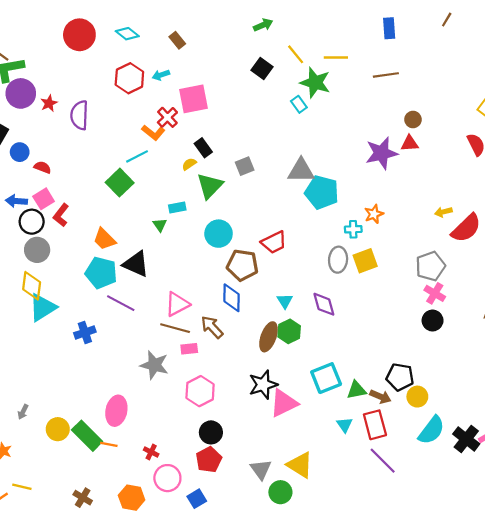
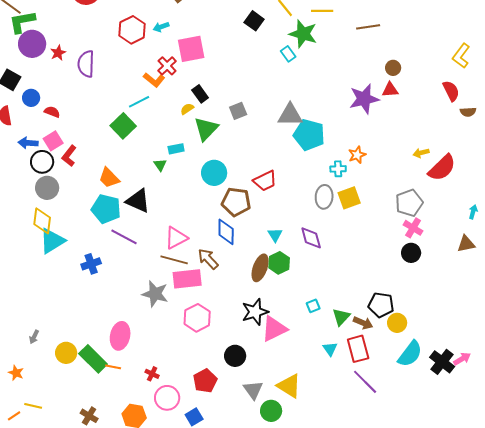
pink rectangle: (189, 349) -> (187, 279), size x1.8
cyan square: (326, 378) -> (313, 306), size x0.5
green triangle: (356, 390) -> (341, 317), turned -36
black circle: (211, 432) -> (235, 356), moved

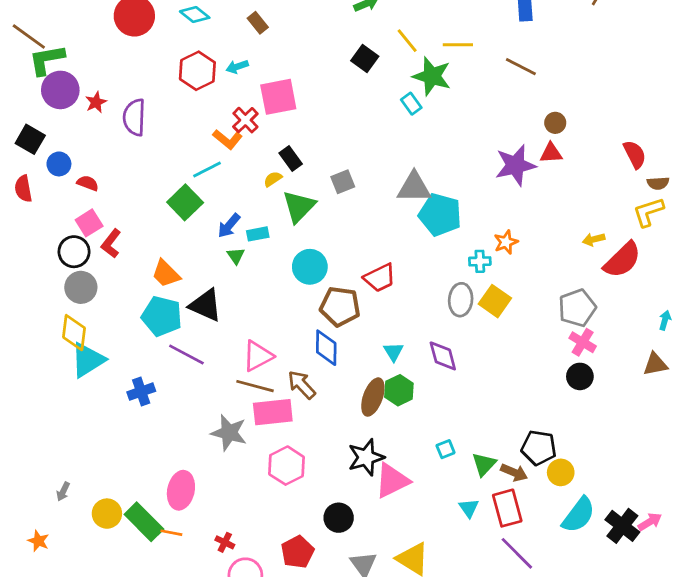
brown line: (368, 27) -> (521, 67), turned 35
yellow L-shape: (461, 56) -> (648, 212), moved, turned 35
blue arrow: (28, 143) -> (229, 226), moved, turned -54
yellow square: (349, 198) -> (495, 301), turned -35

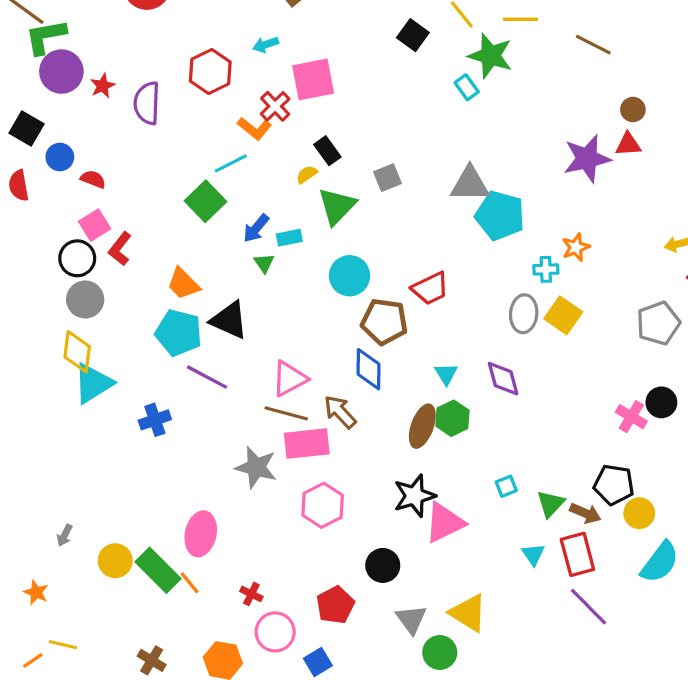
red hexagon: (197, 71) -> (210, 72), moved
pink cross: (583, 342) -> (631, 417), moved
orange line: (171, 533) -> (190, 583), turned 40

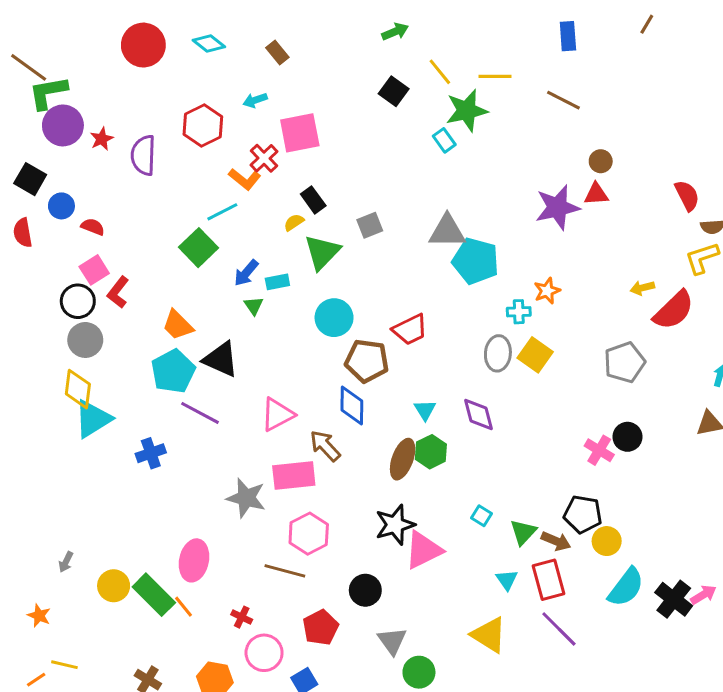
green star: (490, 56) -> (467, 111), turned -30
cyan pentagon: (179, 333) -> (173, 371), turned 30
brown line: (286, 413) -> (285, 571), moved
cyan square: (506, 486) -> (482, 516), turned -36
yellow triangle: (468, 613) -> (489, 635), moved

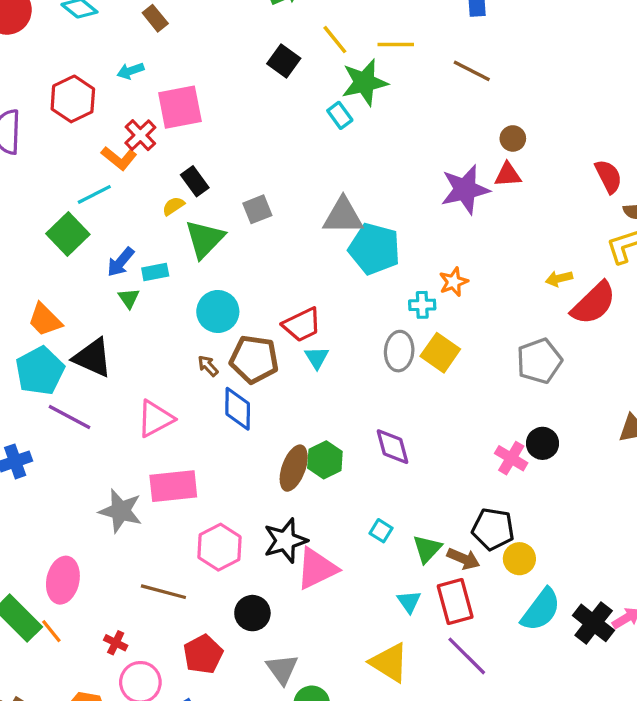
cyan triangle: (425, 410) -> (317, 358), moved
purple diamond: (479, 414) -> (393, 447), moved
brown arrow: (325, 446) -> (208, 366), moved, size x0.6
pink hexagon: (309, 534) -> (219, 547), moved

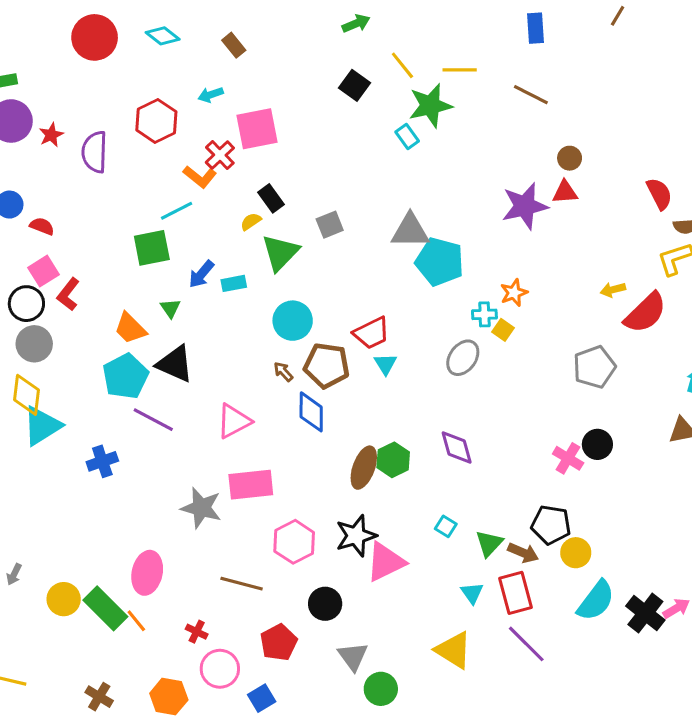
green square: (68, 234) -> (152, 248), turned 33
green triangle: (129, 298) -> (170, 308), moved
gray ellipse: (399, 351) -> (463, 358), turned 30
yellow square: (440, 353) -> (503, 330), moved, size x0.6

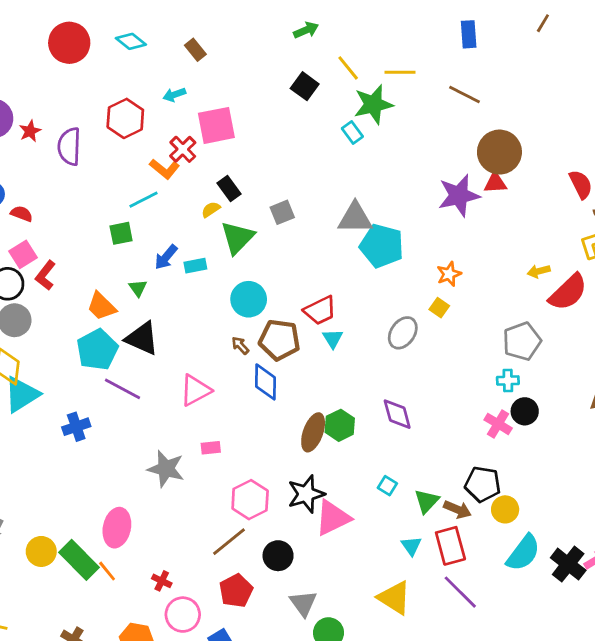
brown circle: (570, 158) -> (499, 152), size x2.0
green square: (152, 248) -> (121, 233), size x0.7
cyan cross: (484, 314) -> (508, 380), moved
pink rectangle: (251, 485) -> (211, 448), size x0.5
brown line: (242, 584) -> (229, 542), moved, turned -54

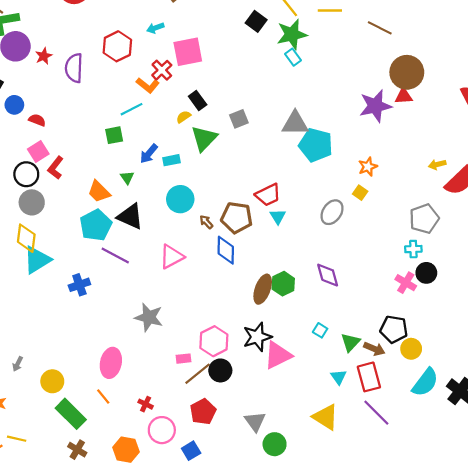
green star: (373, 104) -> (292, 34), moved
cyan circle: (249, 299) -> (180, 199), moved
pink rectangle: (211, 448) -> (183, 359), moved
black circle: (278, 556) -> (220, 370), moved
green rectangle: (79, 560) -> (71, 414), moved

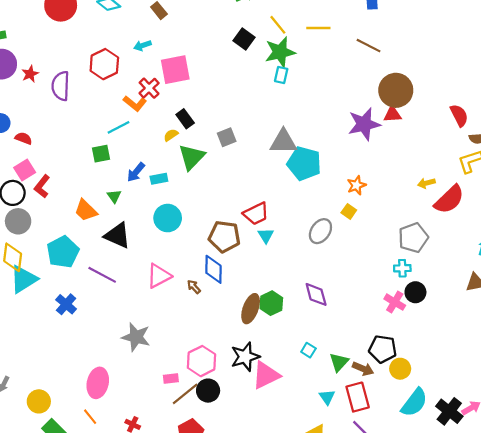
cyan rectangle: (293, 57) -> (281, 75), turned 49
brown arrow: (206, 222) -> (194, 287), moved
cyan pentagon: (96, 225) -> (63, 252), moved
blue cross: (79, 285) -> (66, 304), turned -30

